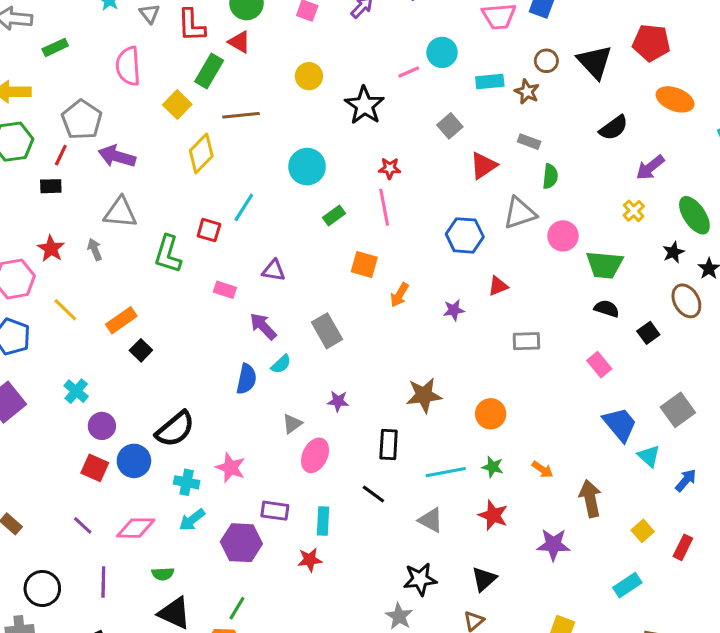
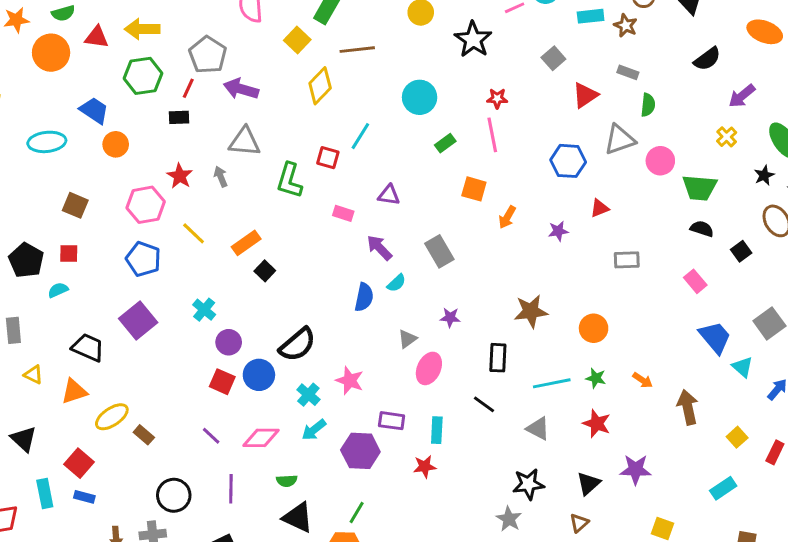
cyan cross: (187, 482) -> (308, 395), turned 30
purple star: (553, 545) -> (636, 469), moved

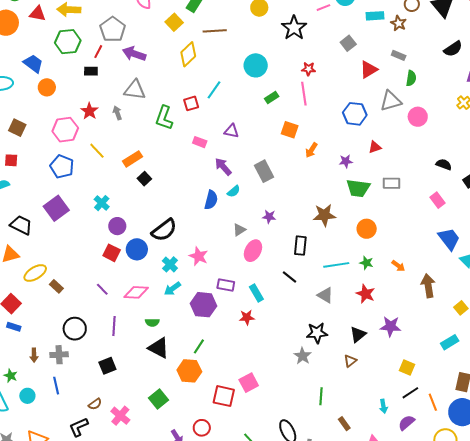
red square: (328, 158) -> (191, 103), turned -35
green trapezoid: (700, 188) -> (358, 188), moved
cyan rectangle: (437, 430) -> (256, 293), turned -36

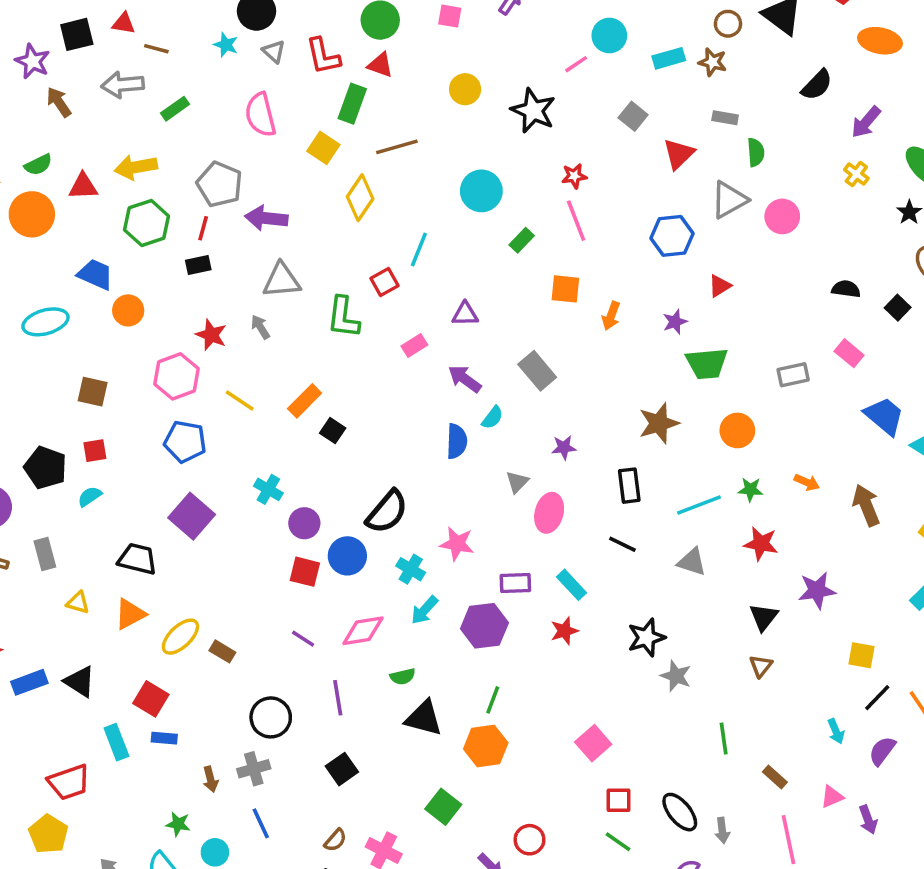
pink rectangle: (200, 142) -> (414, 346), turned -40
gray rectangle: (391, 183) -> (793, 375), moved
black star: (317, 333) -> (646, 638), moved
red square: (224, 396) -> (619, 800), moved, size x0.7

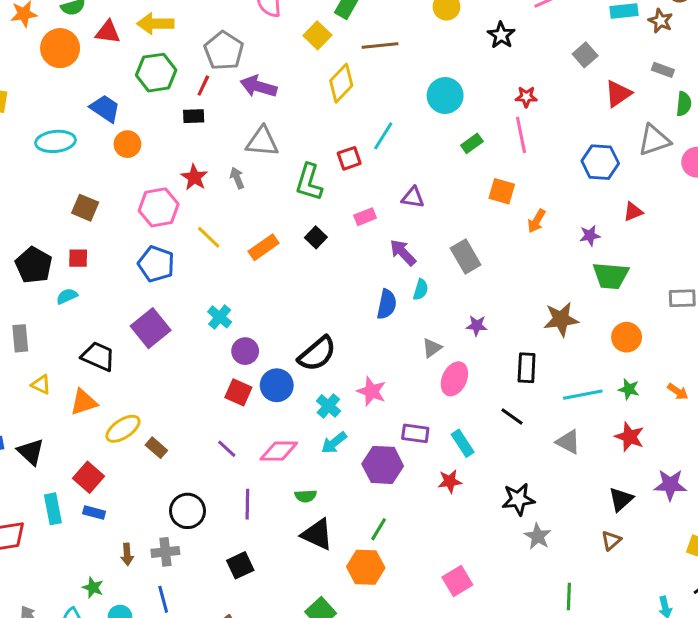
black star: (533, 111) -> (501, 35), size x0.7
cyan semicircle: (492, 418) -> (421, 290), turned -30
black square: (333, 431) -> (316, 237), moved

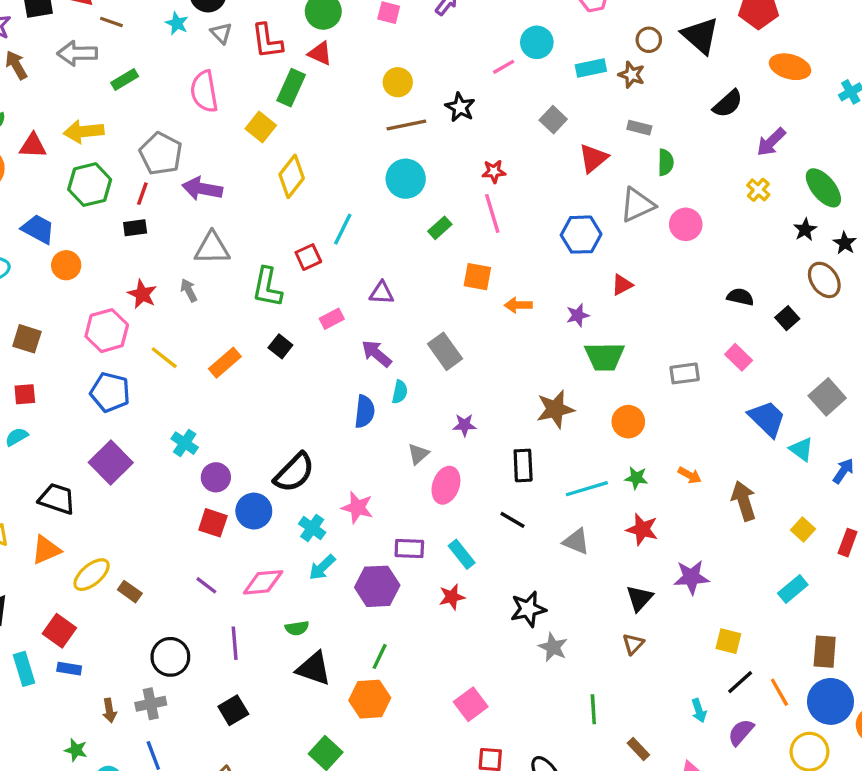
brown line: (380, 45) -> (406, 125), moved
orange arrow: (537, 221) -> (518, 305), turned 65

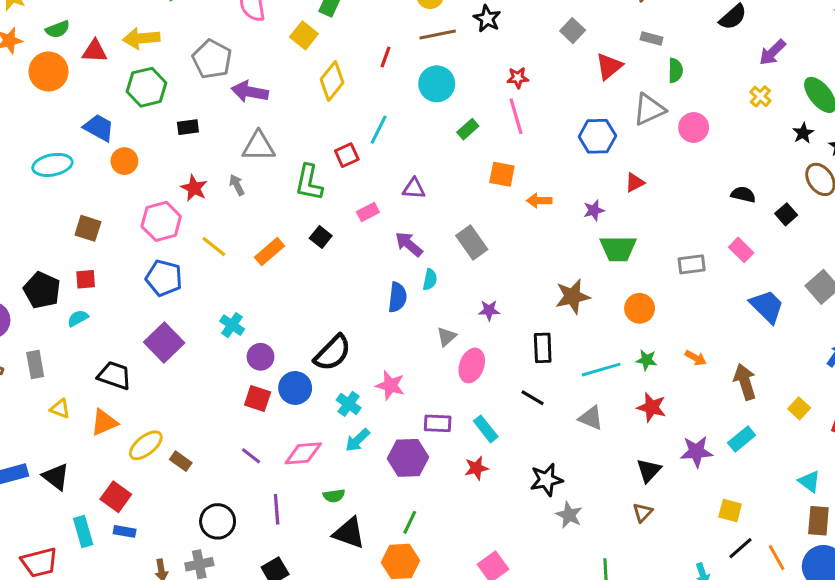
red line: (142, 194) -> (386, 57), moved
cyan triangle: (801, 449) -> (809, 481), moved
cyan rectangle: (793, 589) -> (742, 439), moved

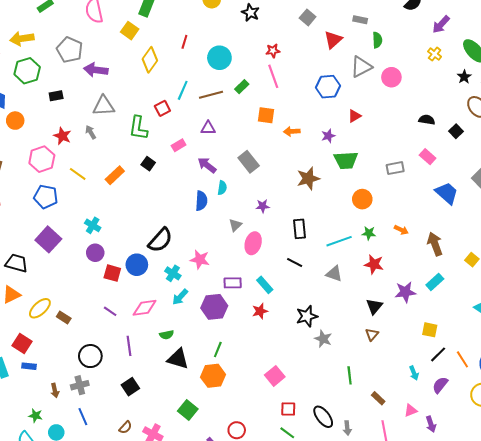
brown line: (438, 35) -> (211, 95), moved
brown star: (573, 296) -> (308, 178), moved
purple circle: (261, 357) -> (95, 253), moved

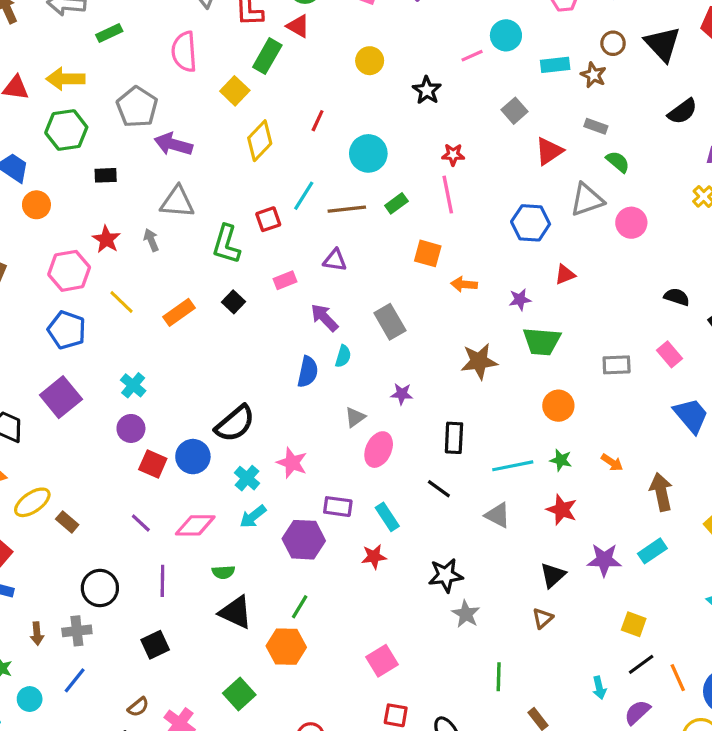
green semicircle: (377, 40) -> (618, 162), turned -56
blue line: (83, 417) -> (75, 680), turned 54

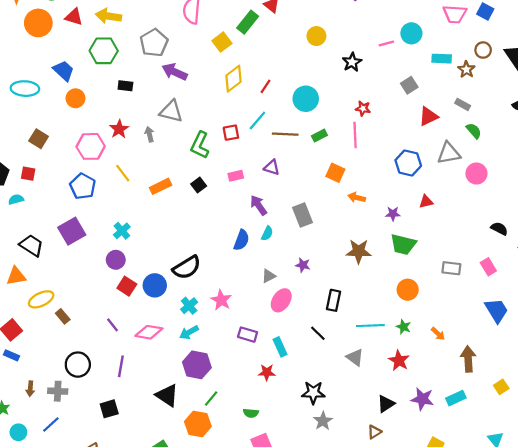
red line: (318, 121) -> (266, 86), moved
purple hexagon: (304, 540) -> (197, 365), moved
green semicircle: (223, 572) -> (251, 413), moved

